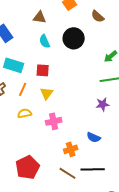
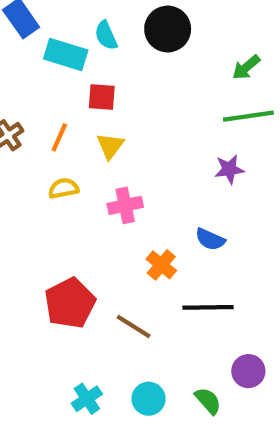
cyan rectangle: (14, 65) -> (66, 55), moved
orange cross: (71, 149) -> (161, 265), turned -32
brown line: (68, 173) -> (134, 326), moved

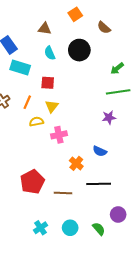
cyan rectangle: (66, 55) -> (20, 67), moved
yellow semicircle: (64, 188) -> (36, 122), moved
brown line: (134, 326) -> (63, 193), turned -30

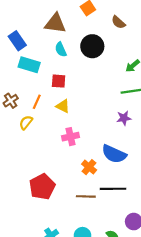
brown triangle: (45, 29) -> (55, 23), size x1.5
yellow triangle: (52, 106) -> (63, 106), turned -40
yellow semicircle: (36, 122) -> (26, 122), moved, turned -40
blue semicircle: (100, 151) -> (114, 154), size x1.6
brown line: (63, 193) -> (86, 196), moved

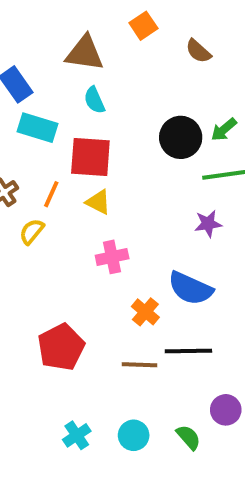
black circle: (92, 46) -> (181, 137), moved
red square: (59, 81) -> (90, 157), size x1.6

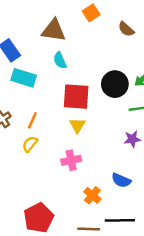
red square: (90, 157) -> (76, 97), moved
yellow triangle: (98, 202) -> (77, 125), moved, turned 35
yellow semicircle: (32, 231) -> (30, 144), moved
blue semicircle: (190, 288) -> (121, 180), size x0.7

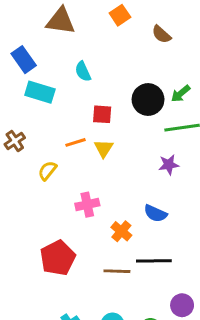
brown triangle: (54, 30) -> (61, 21), moved
red square: (76, 97) -> (102, 114), size x0.6
orange line: (32, 120) -> (75, 142), moved, turned 49
pink cross: (71, 160) -> (87, 205), moved

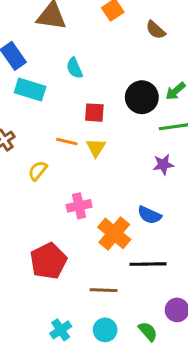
orange line: (75, 142) -> (67, 142), turned 30
orange cross: (121, 231) -> (114, 233), size x1.5
brown line: (117, 271) -> (104, 290), moved

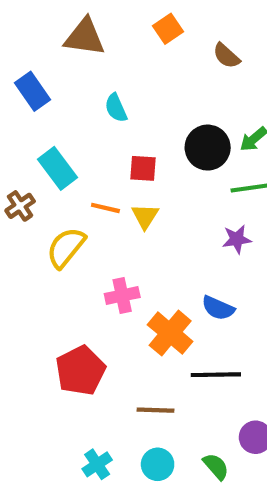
cyan rectangle: (30, 90) -> (58, 168), moved, turned 36
yellow semicircle: (38, 171) -> (66, 248), size x1.5

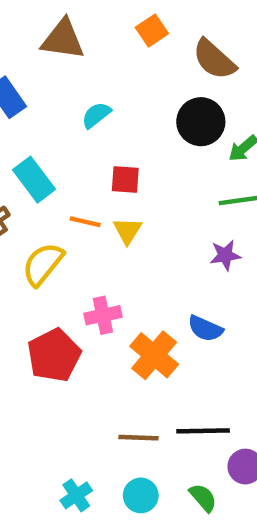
brown semicircle: (226, 56) -> (214, 59), size x1.5
cyan semicircle: (116, 108) -> (96, 115), turned 76
black circle: (208, 148) -> (201, 122), moved
red pentagon: (80, 371) -> (54, 355), moved
black line: (216, 375) -> (203, 431), moved

